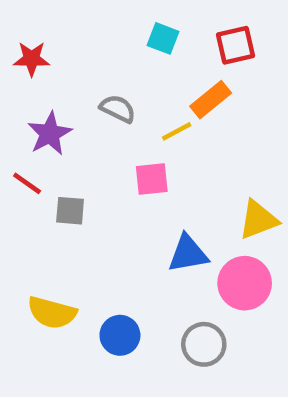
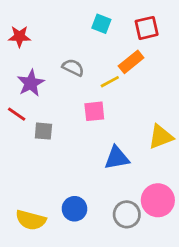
pink circle: (245, 283) -> (158, 200), moved
yellow semicircle: (52, 313) -> (31, 220), moved

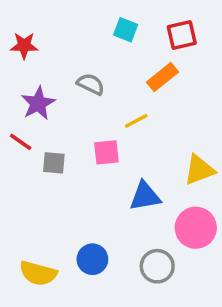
yellow line: (110, 82) -> (136, 121), moved
pink square: (94, 111) -> (106, 152), moved
pink circle: (158, 200) -> (196, 228), moved

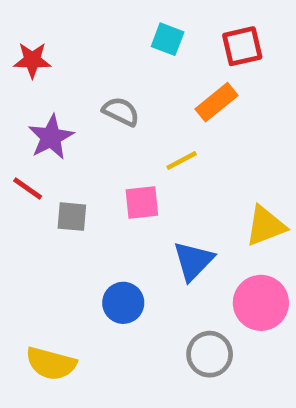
blue triangle: (145, 196) -> (193, 261), turned -36
blue circle: (92, 259) -> (123, 303), moved

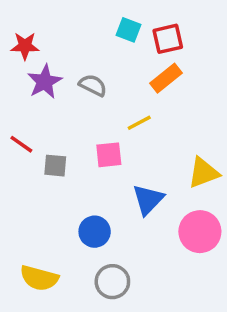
red square: (242, 46) -> (168, 39), moved
purple star: (51, 137) -> (45, 82), moved
gray circle: (210, 354) -> (112, 282), moved

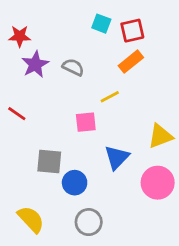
gray square: (55, 166) -> (49, 162), moved, size x1.4
yellow semicircle: (39, 278) -> (31, 219), turned -148

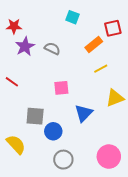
red square: (132, 31) -> (113, 28), moved
yellow line: (110, 97) -> (101, 69), moved
pink circle: (158, 183) -> (109, 157), moved
yellow semicircle: (31, 219) -> (16, 144), moved

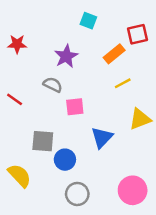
red star: (14, 26) -> (17, 44), moved
purple star: (25, 46) -> (66, 56), moved
gray semicircle: (52, 48) -> (53, 85), moved

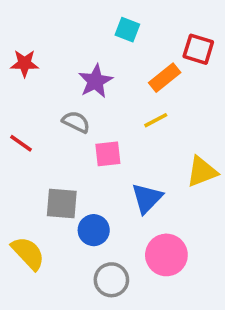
red square: (137, 34) -> (198, 49), turned 30
yellow line: (123, 83) -> (156, 120), moved
pink circle: (133, 190) -> (166, 255), moved

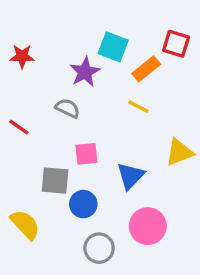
cyan square: (127, 30) -> (113, 47), moved, size x1.4
yellow line: (156, 120) -> (138, 107), turned 55
pink square: (108, 154) -> (86, 154), moved

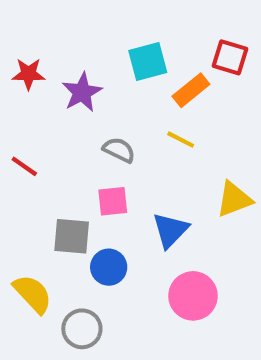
cyan square: (113, 47) -> (148, 61), turned -36
purple star: (85, 72) -> (82, 92), moved
gray semicircle: (68, 108) -> (119, 150), moved
gray circle: (99, 248) -> (82, 329), moved

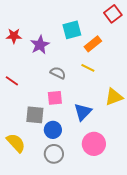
red square: (230, 57) -> (113, 14), moved, turned 36
gray circle: (82, 329) -> (54, 154), moved

